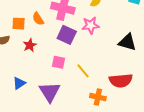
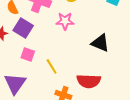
purple square: (67, 35) -> (23, 28), moved

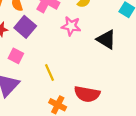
black triangle: (100, 43) -> (106, 40), moved
pink square: (28, 55) -> (16, 56), moved

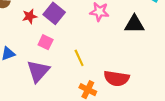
black triangle: (106, 40) -> (134, 24), turned -30

